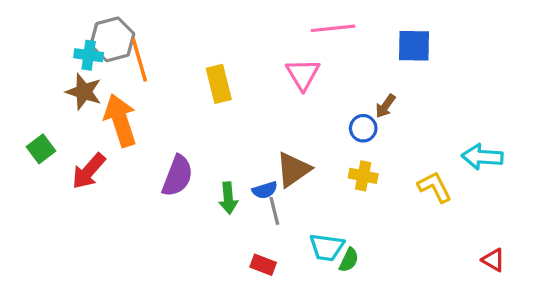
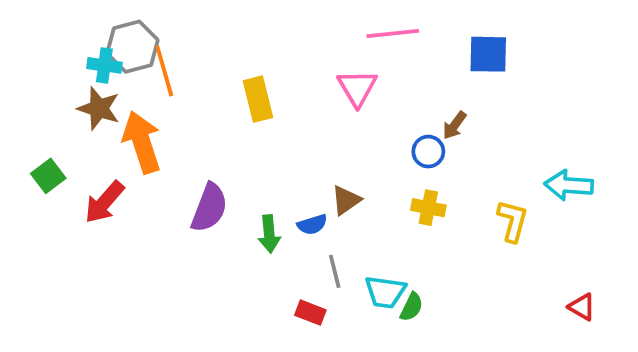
brown triangle: (293, 170) -> (346, 200), size x0.7
yellow L-shape: (435, 187) -> (513, 221), turned 42
gray line: (274, 211) -> (335, 271), moved

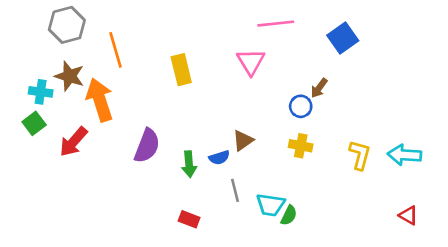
gray hexagon: (132, 47) -> (67, 25), moved
blue square: (488, 54) -> (343, 38), turned -36
cyan cross: (104, 65) -> (41, 92), moved
cyan arrow: (569, 185) -> (404, 155), moved
red rectangle: (310, 313) -> (189, 219), moved

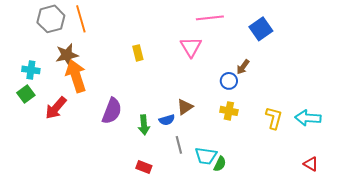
orange line: (115, 50) -> (81, 19), moved
yellow rectangle: (181, 70) -> (138, 53), size x0.7
brown star: (70, 76) -> (67, 55), moved, turned -30

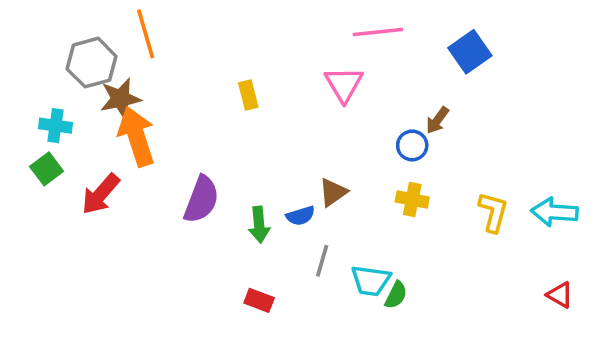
gray hexagon: (51, 19) -> (92, 63), moved
gray line: (179, 145) -> (322, 261), turned 30

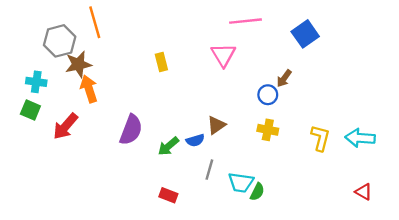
orange arrow: (137, 136) -> (89, 89), size x0.7
green square: (47, 169) -> (30, 110), turned -30
green arrow: (259, 225) -> (168, 146), turned 55

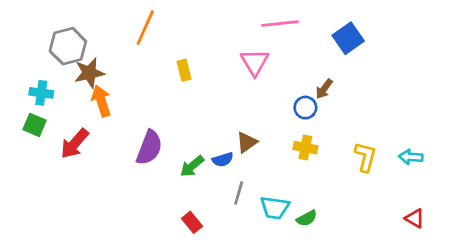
orange line: (95, 22) -> (145, 28), moved, turned 40
cyan arrow: (360, 138) -> (411, 157), size x0.7
green semicircle: (257, 192) -> (307, 218), moved, turned 36
red rectangle: (168, 195) -> (192, 222), turned 30

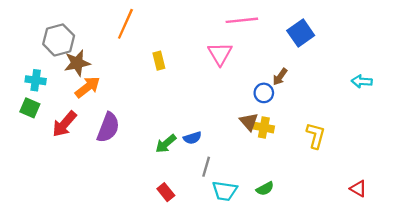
orange arrow: (101, 101) -> (87, 87), turned 70
brown triangle: (247, 142) -> (249, 122), moved, turned -36
purple semicircle: (149, 148) -> (108, 128), moved
cyan arrow: (411, 157) -> (362, 81), moved
cyan trapezoid: (275, 208) -> (225, 191), moved

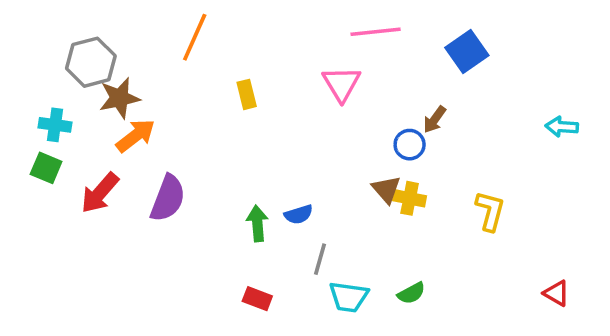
green arrow: (166, 144) -> (257, 223), turned 125
red rectangle: (166, 192) -> (257, 299), turned -30

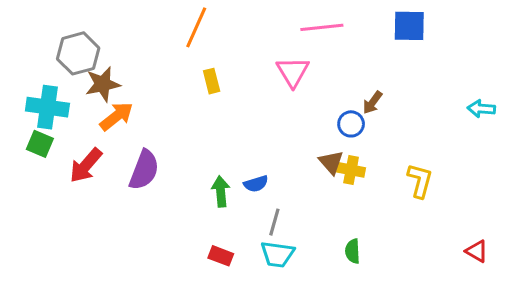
orange line: (195, 37) -> (196, 27), moved
blue square: (467, 51) -> (409, 26), moved, turned 36
cyan cross: (55, 125) -> (47, 107), size x1.5
green semicircle: (411, 293) -> (353, 251), turned 115
cyan trapezoid: (349, 297) -> (277, 254), moved

